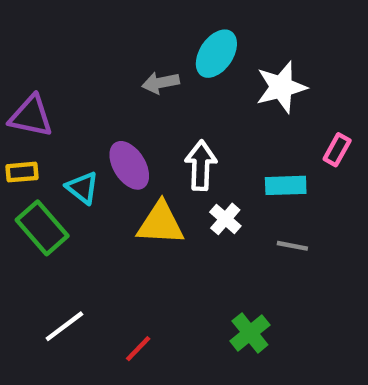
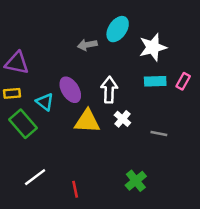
cyan rectangle: (286, 185) -> (155, 81), moved
red line: (138, 349) -> (75, 189), turned -56

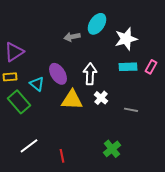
purple triangle: (17, 63) -> (14, 52), turned -45

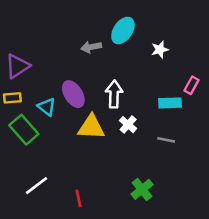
white star: (126, 39) -> (160, 50), size x0.6
cyan rectangle: (128, 67) -> (170, 103), moved

